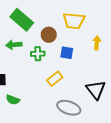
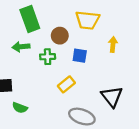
green rectangle: (22, 20) -> (30, 19), turned 30

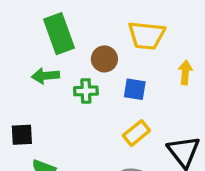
yellow rectangle: (66, 84) -> (136, 133), moved

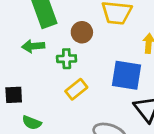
blue square: (135, 89) -> (126, 75), moved, size x1.6
yellow rectangle: (136, 133) -> (76, 89), moved

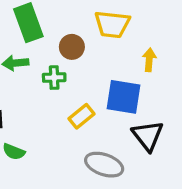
yellow rectangle: (76, 89) -> (82, 116), moved

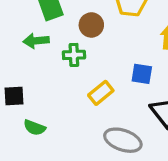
blue square: (123, 97) -> (142, 74), size x0.6

